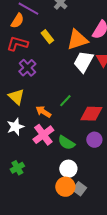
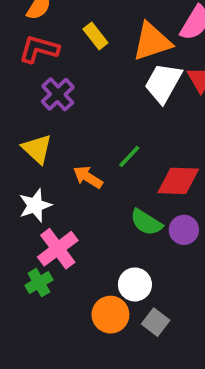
pink cross: (43, 135) -> (58, 249), moved
green semicircle: (66, 143) -> (146, 222), moved
orange circle: (65, 187) -> (110, 315), moved

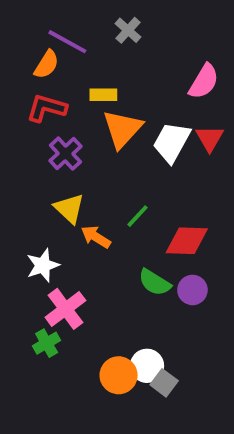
yellow rectangle: (95, 36) -> (103, 95), turned -52
orange triangle: (152, 42) -> (122, 129), moved, turned -30
yellow triangle: (37, 149) -> (69, 208), moved
white circle: (135, 284) -> (147, 366), moved

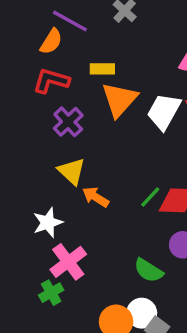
green line: (138, 216) -> (150, 197), moved
green semicircle: (155, 282) -> (149, 270), moved

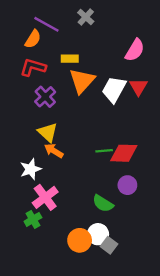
orange arrow: (96, 197) -> (54, 151), moved
green line: (150, 197) -> (104, 151), turned 42

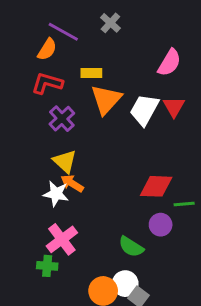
green line: (104, 151) -> (184, 204), moved
white star: (30, 169) -> (56, 194), moved, turned 30
green cross: (33, 219) -> (47, 266), turned 35

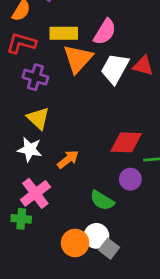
pink semicircle: (169, 63) -> (105, 32), moved
yellow rectangle: (91, 73) -> (64, 33), size x1.4
red triangle: (174, 107) -> (143, 66), turned -45
purple cross: (62, 119) -> (35, 77), turned -30
orange arrow: (72, 183) -> (68, 159), moved, turned 110

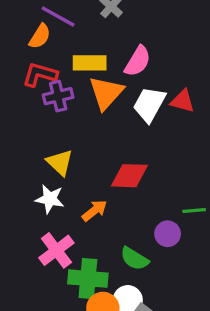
purple cross: (35, 77) -> (58, 96), moved, turned -30
red diamond: (126, 142) -> (129, 176), moved
green cross: (21, 219) -> (88, 279), moved, size x1.6

